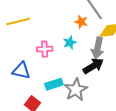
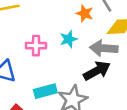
gray arrow: (98, 48) -> (104, 48), turned 80

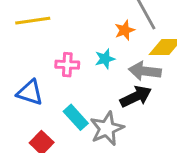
orange star: (85, 13) -> (125, 30), turned 30
cyan rectangle: (45, 91) -> (76, 117), turned 60

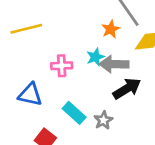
gray arrow: (145, 71) -> (114, 64), moved
gray star: (107, 128) -> (103, 120), size x0.6

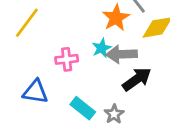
yellow line: (26, 29) -> (27, 23), turned -36
orange star: (111, 29) -> (116, 18), size x1.4

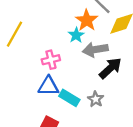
cyan star: (102, 48) -> (76, 35), moved
blue triangle: (35, 92) -> (48, 86), moved

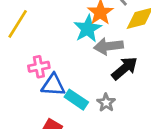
cyan star: (76, 35) -> (88, 29), size x1.5
pink cross: (51, 60) -> (39, 67), moved

